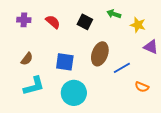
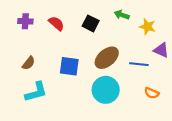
brown ellipse: (100, 54) -> (107, 58), turned 30
blue line: (122, 68) -> (139, 64), moved, turned 36
cyan circle: (74, 93) -> (106, 90), moved

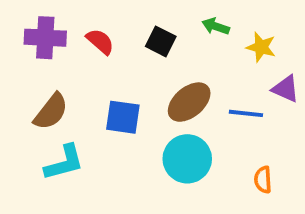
purple cross: (25, 21) -> (45, 38), size x1.5
brown semicircle: (29, 63) -> (51, 112), size x1.5
orange semicircle: (152, 93) -> (263, 180), moved, turned 64

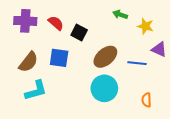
black square: (161, 41) -> (79, 32), moved
blue square: (123, 117) -> (59, 58), moved

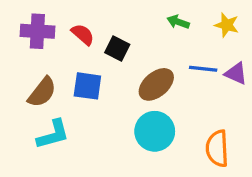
yellow star: (145, 26) -> (227, 25), moved
blue line: (137, 63) -> (203, 69), moved
orange semicircle: (147, 100) -> (217, 149), size x1.6

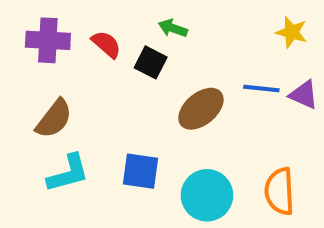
green arrow: (178, 22) -> (173, 28), moved
blue square: (87, 86) -> (141, 171), moved
cyan circle: (155, 131) -> (207, 195), moved

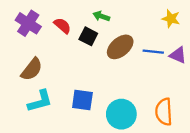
purple cross: (48, 40) -> (28, 23), turned 30
brown ellipse: (201, 109) -> (120, 47), moved

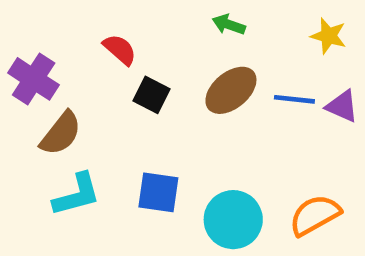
green arrow: (101, 16) -> (229, 25), moved
purple cross: (28, 23) -> (34, 79), moved
black square: (88, 36) -> (152, 95), moved
orange semicircle: (164, 112) -> (315, 215), turned 64

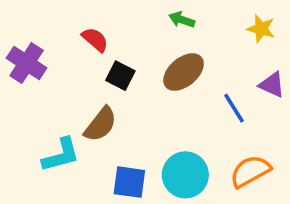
blue line: (294, 99) -> (234, 108), moved, turned 52
brown semicircle: (61, 133) -> (101, 124), moved
blue square: (158, 192) -> (129, 182), moved

